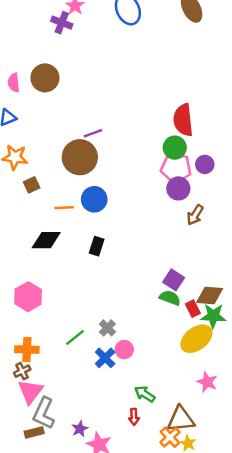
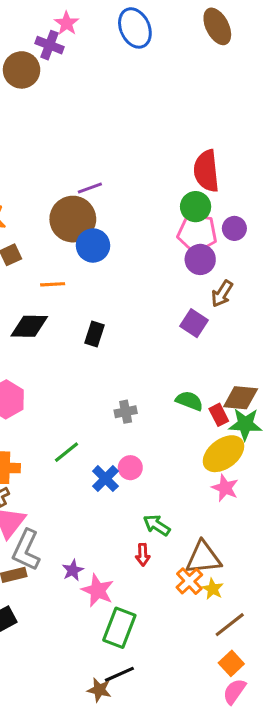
brown circle: (45, 78) -> (22, 70), moved
blue circle: (94, 199) -> (93, 245), moved
purple square: (174, 280) -> (194, 323), moved
gray cross: (107, 328) -> (126, 412), moved, turned 35
pink star: (207, 382) -> (225, 488), moved

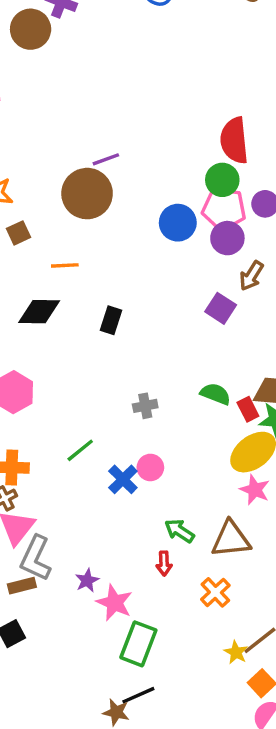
blue circle: (93, 245) -> (178, 223), moved
brown triangle: (203, 558) -> (231, 539), moved
yellow star: (213, 589) -> (236, 652), moved

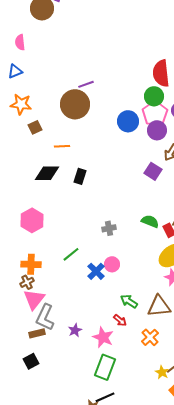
pink pentagon: (224, 209) -> (155, 113), turned 30
black rectangle: (111, 320) -> (80, 176), moved
red arrow: (164, 563) -> (120, 320), turned -48
pink star: (114, 603) -> (103, 337), moved

